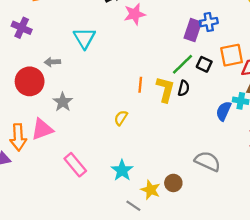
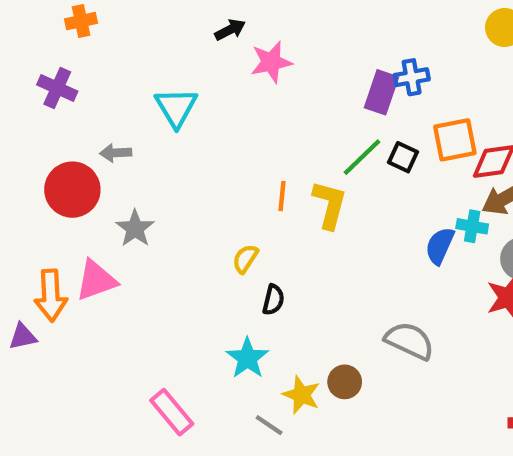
black semicircle: (184, 88) -> (273, 300), moved
pink rectangle: (75, 165) -> (172, 412), moved

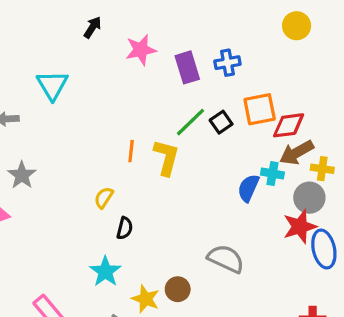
black arrow: (230, 30) -> (93, 27), turned -30
pink star: (271, 62) -> (141, 50), moved
purple rectangle: (381, 92) -> (187, 67), moved, turned -36
black square: (403, 157) -> (221, 122), turned 30

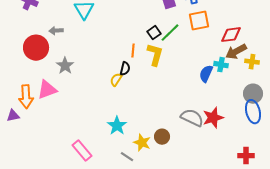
orange square: (260, 109) -> (199, 21), moved
black square: (221, 122) -> (154, 33), moved
gray circle: (309, 198) -> (253, 94), moved
red star: (300, 227) -> (213, 118), moved
black semicircle: (125, 228) -> (125, 69), moved

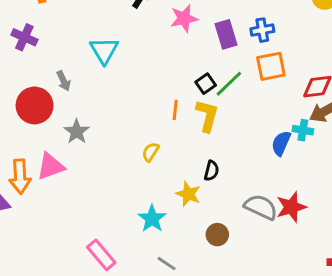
gray arrow: (56, 31) -> (64, 81), turned -112
black semicircle: (125, 69) -> (212, 171), moved
yellow star: (142, 143) -> (188, 194), moved

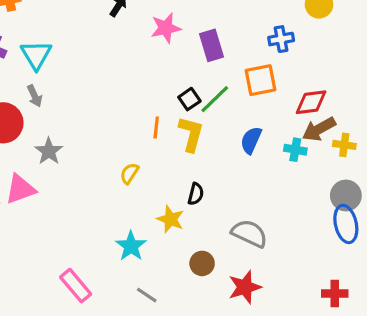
blue cross: (262, 30) -> (281, 39), moved
cyan triangle: (104, 50) -> (36, 55), moved
blue semicircle: (281, 143) -> (251, 140), moved
red star: (291, 207) -> (245, 287), moved

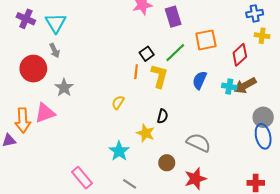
blue cross: (281, 39) -> (255, 13), moved
black square: (189, 99) -> (147, 54), moved
red diamond: (311, 102) -> (240, 55), turned -35
brown arrow: (319, 129) -> (245, 85), moved
yellow cross: (344, 145) -> (262, 36), moved

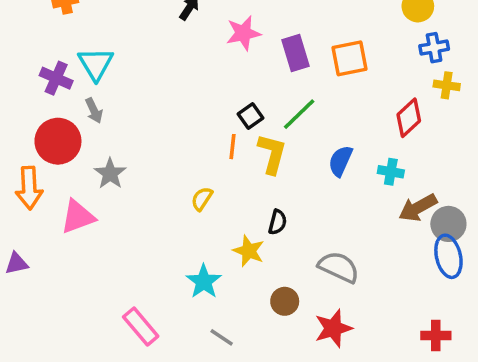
purple cross: (26, 19) -> (56, 78), moved
orange square: (206, 40) -> (349, 58), moved
brown arrow: (245, 85) -> (418, 208), moved
orange arrow: (23, 120) -> (29, 188), moved

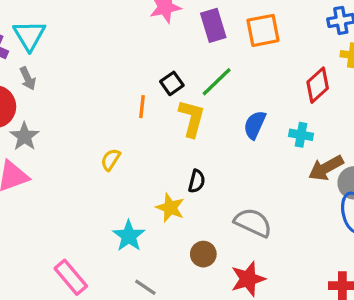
orange line: (232, 147) -> (142, 107), moved
gray star: (110, 174) -> (24, 136), moved
yellow semicircle: (202, 199) -> (111, 160), moved

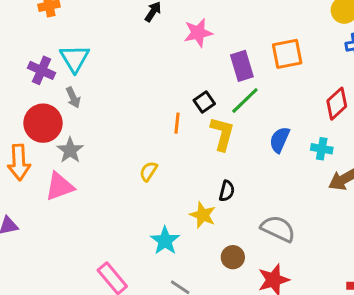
purple rectangle: (213, 25) -> (242, 66), moved

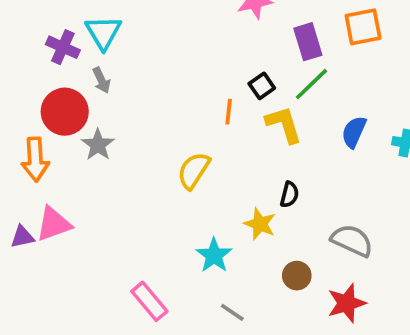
yellow L-shape: (222, 134) -> (284, 125), turned -32
yellow semicircle: (148, 171) -> (194, 171), size x1.5
pink triangle: (60, 186) -> (54, 224), moved

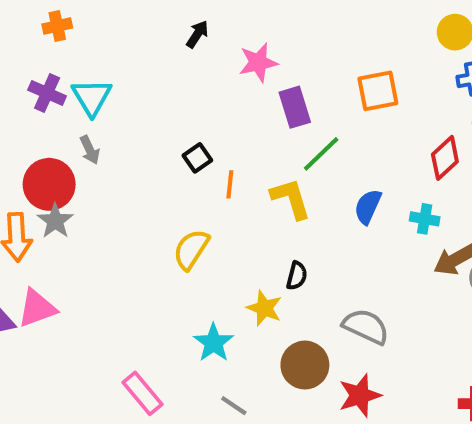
purple rectangle: (308, 42) -> (295, 107), moved
purple cross: (63, 47) -> (47, 93), moved
black square: (262, 86) -> (197, 158), moved
gray star: (98, 145) -> (55, 221), moved
brown circle: (297, 276) -> (305, 365), size x1.5

